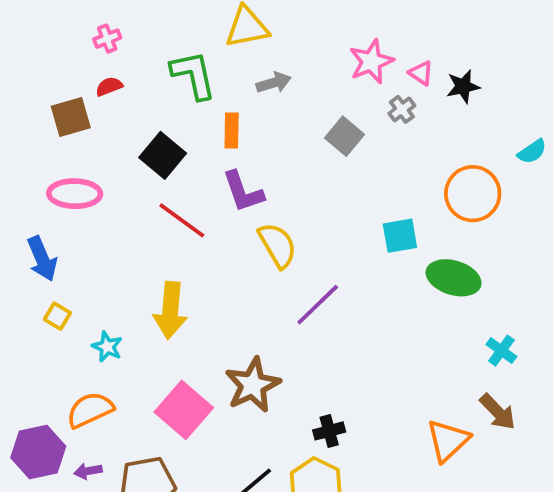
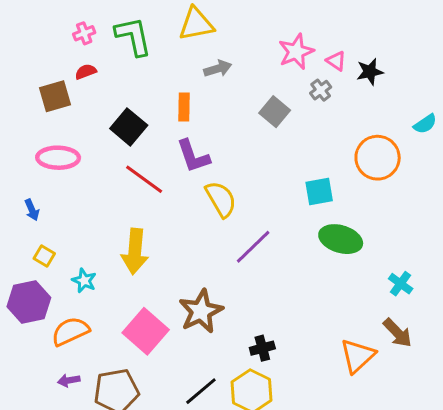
green L-shape: (193, 75) -> (133, 36), moved
blue arrow: (42, 259) -> (32, 210), size x0.6
green ellipse: (454, 278) -> (341, 239), moved
purple hexagon: (38, 452) -> (29, 302), moved

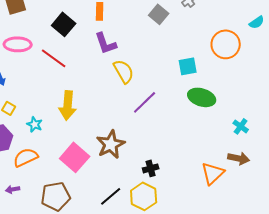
red line: (144, 179) -> (54, 58), moved
brown arrow: (397, 333) -> (239, 158), turned -35
purple arrow: (69, 380) -> (13, 189), moved

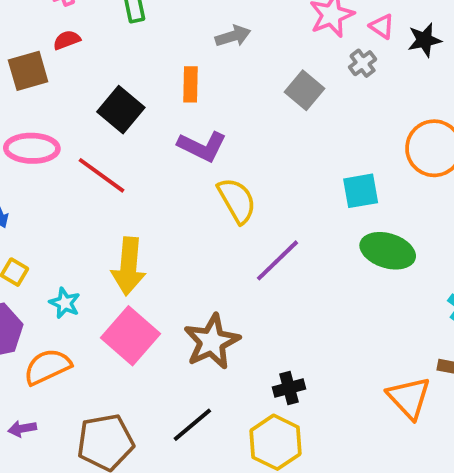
purple L-shape: (106, 43) -> (202, 146), turned -45
pink square: (75, 157) -> (131, 336), moved
orange triangle: (213, 173) -> (409, 398), turned -30
black line: (111, 196) -> (192, 425), moved

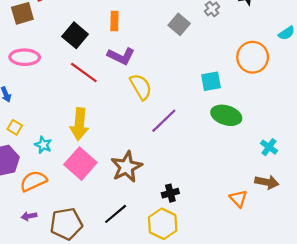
red line: (102, 175) -> (84, 73), moved
orange triangle: (409, 398) -> (238, 199), size x0.7
purple arrow: (22, 429) -> (29, 216), moved

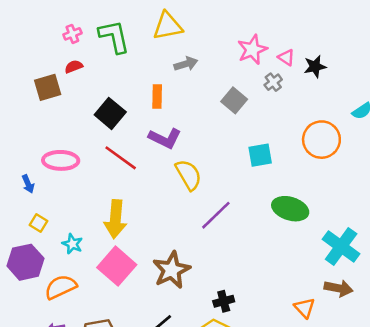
pink ellipse: (25, 57) -> (61, 160), moved
cyan square: (211, 81) -> (260, 155), moved
cyan cross: (269, 147) -> (341, 246), size x1.8

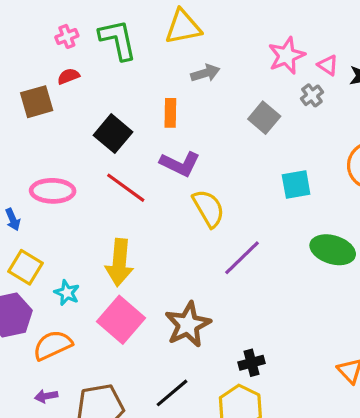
yellow square: (38, 223) -> (25, 267), size x1.5

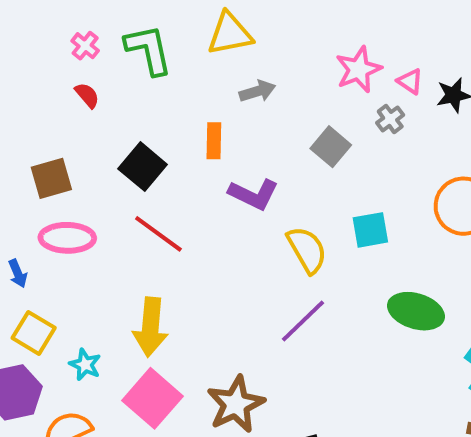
pink cross: (67, 36) -> (85, 46), turned -30
red semicircle: (68, 76) -> (87, 95), turned 70
brown square: (37, 102) -> (51, 178), moved
purple L-shape: (180, 164) -> (254, 194), moved
yellow semicircle: (209, 208) -> (307, 250), moved

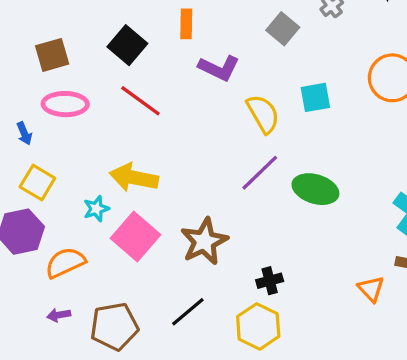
green ellipse: (416, 311) -> (315, 189), moved
yellow arrow: (150, 327) -> (134, 178), turned 96
cyan star: (85, 365) -> (96, 209), moved, turned 30

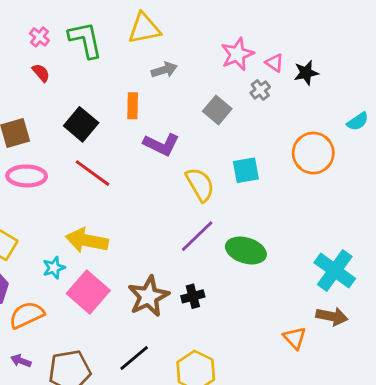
black cross: (270, 281) -> (193, 296), moved
purple arrow: (59, 315) -> (21, 361), turned 30

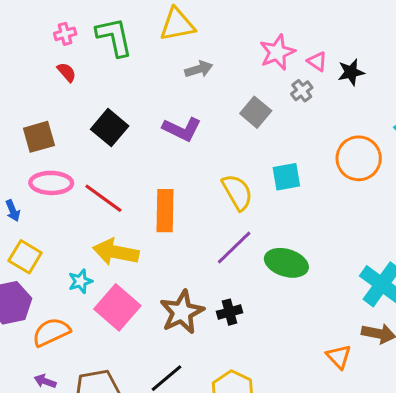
pink cross: (40, 37) -> (65, 34), turned 36
orange rectangle: (133, 106) -> (165, 211), moved, size x1.5
purple L-shape: (161, 144) -> (182, 129), moved
red line: (93, 173) -> (103, 198), moved

